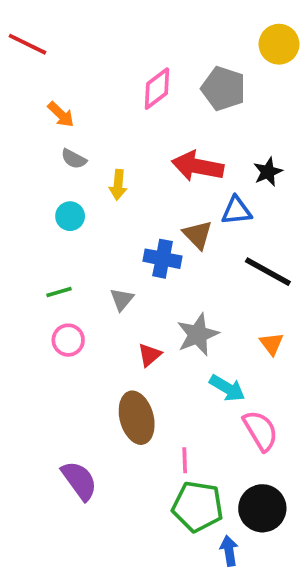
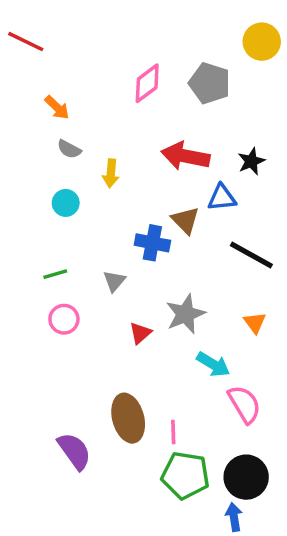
brown ellipse: (137, 418) -> (128, 418), moved
blue arrow: (229, 551) -> (234, 517), moved

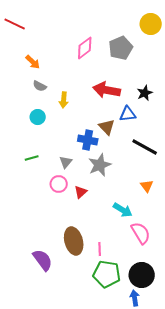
gray pentagon: (210, 83) -> (121, 48), turned 30
gray star: (185, 314) -> (100, 165), moved
pink circle: (64, 319) -> (59, 184), moved

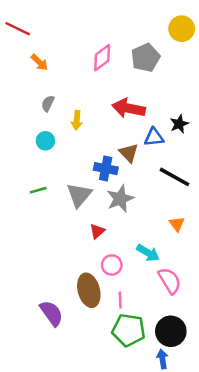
orange arrow: (33, 62) -> (39, 62), moved
gray semicircle: (40, 86) -> (48, 103), turned 88
black star: (145, 93) -> (179, 124), moved
gray triangle: (66, 162) -> (79, 195), size x1.6
pink circle: (59, 184) -> (112, 265), moved

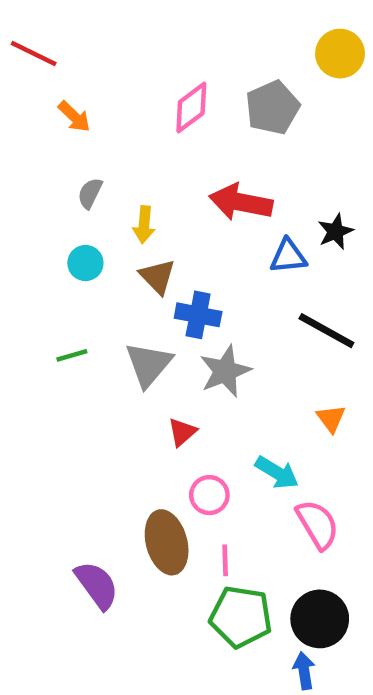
brown triangle: (129, 153) -> (158, 277), moved

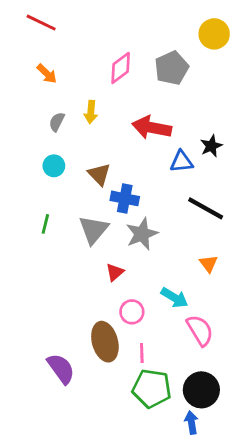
red line: (34, 54) -> (41, 23), moved
yellow arrow: (144, 225) -> (91, 112), moved
green line: (72, 355) -> (45, 224), turned -60

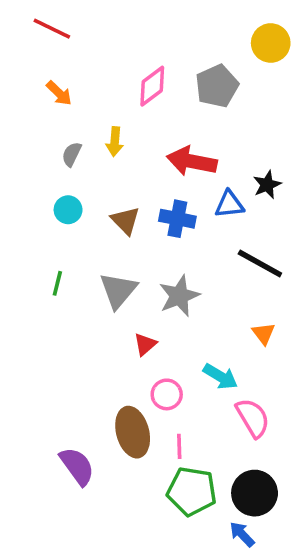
blue cross: (125, 198) -> (177, 219), moved
blue arrow: (191, 422) -> (242, 534), turned -35

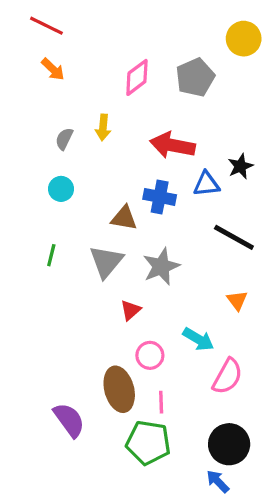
orange arrow: (59, 93) -> (53, 69), moved
brown triangle: (125, 221) -> (124, 218), moved, turned -36
pink semicircle: (253, 418) -> (227, 376), turned 60
green pentagon: (192, 491) -> (148, 443), moved

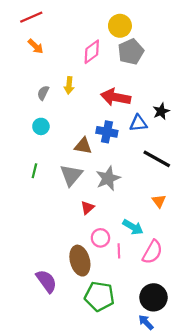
red line: (46, 26) -> (31, 17), turned -50
yellow circle: (244, 39) -> (120, 26), moved
pink line: (161, 402) -> (119, 251), moved

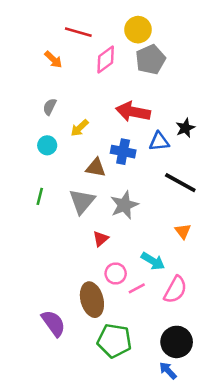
red line: (31, 17) -> (78, 32), moved, turned 40
orange arrow: (36, 46) -> (53, 59), moved
yellow arrow: (69, 85) -> (80, 128), moved, turned 42
pink line: (119, 251) -> (137, 288), turned 64

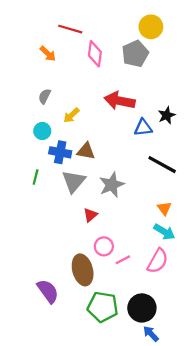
yellow circle: (138, 30) -> (151, 27), moved
pink diamond: (106, 59) -> (95, 54), turned -45
blue cross: (123, 152) -> (60, 152), moved
cyan arrow: (153, 261) -> (164, 232), moved
black circle: (177, 342) -> (142, 308), moved

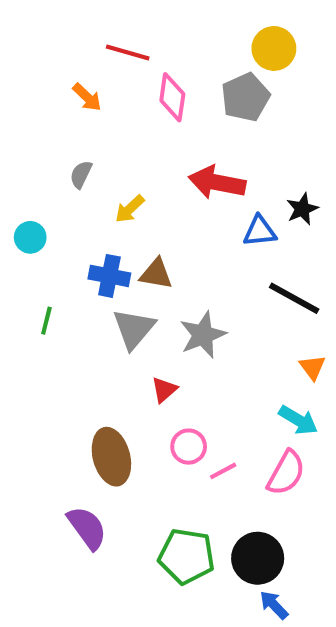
cyan circle: (42, 131) -> (30, 237), moved
green line: (36, 177) -> (46, 321), moved
orange triangle: (164, 208) -> (312, 367), moved
brown ellipse: (83, 270) -> (111, 457), moved

